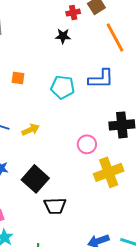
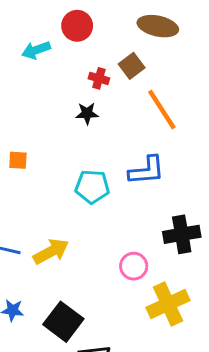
red cross: (73, 13) -> (99, 78), turned 32
orange square: (18, 78) -> (18, 160), moved
yellow arrow: (31, 130) -> (51, 251), size x1.4

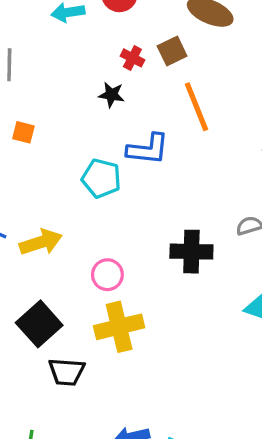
blue L-shape: (147, 171) -> (148, 149), moved
pink circle: (134, 266) -> (107, 275), moved
yellow cross: (168, 304) -> (119, 327), moved

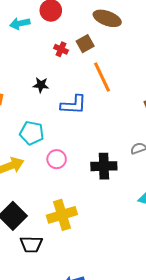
black star: (111, 95) -> (41, 85), moved
cyan pentagon: (101, 178) -> (32, 133), moved
pink circle: (107, 275) -> (57, 159), moved

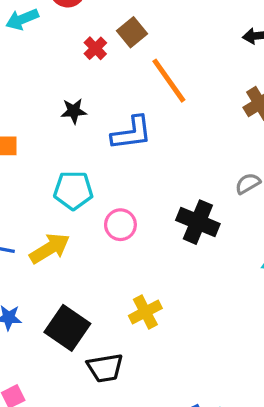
red cross: (61, 49) -> (95, 48), turned 32
black cross: (104, 166) -> (198, 222), turned 35
yellow cross: (62, 215) -> (145, 312), size x0.7

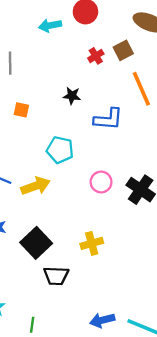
pink circle: (120, 225) -> (101, 182), moved

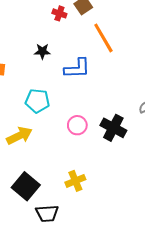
red cross: (96, 56) -> (59, 13), turned -32

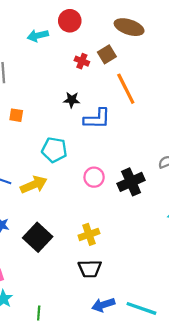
black star: (42, 51) -> (72, 100), moved
black cross: (113, 128) -> (131, 182), turned 35
black trapezoid: (47, 213) -> (90, 269), moved

